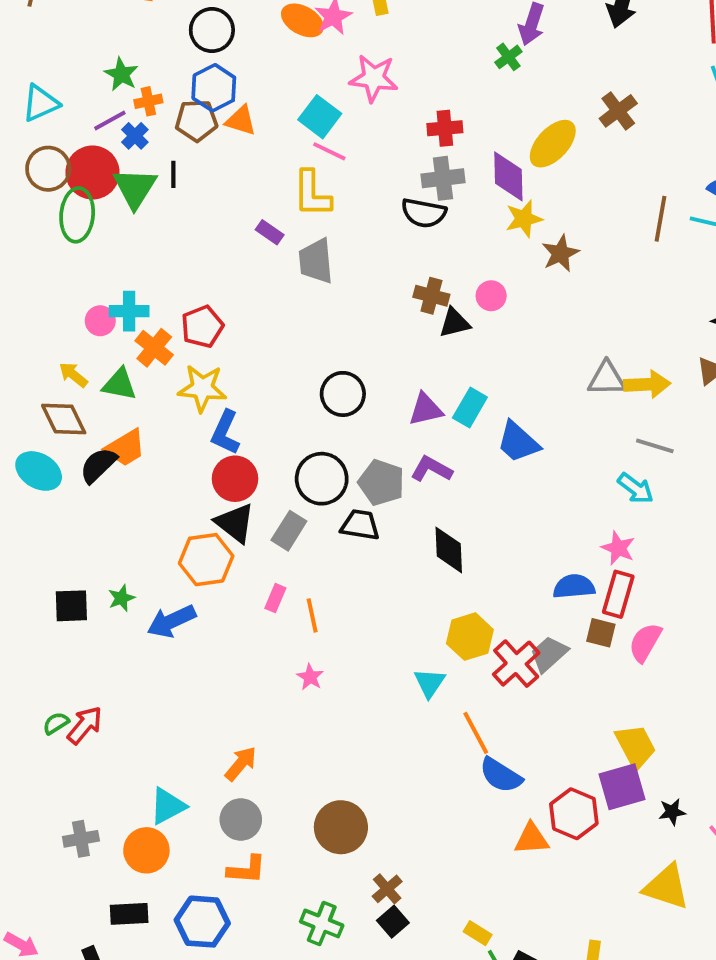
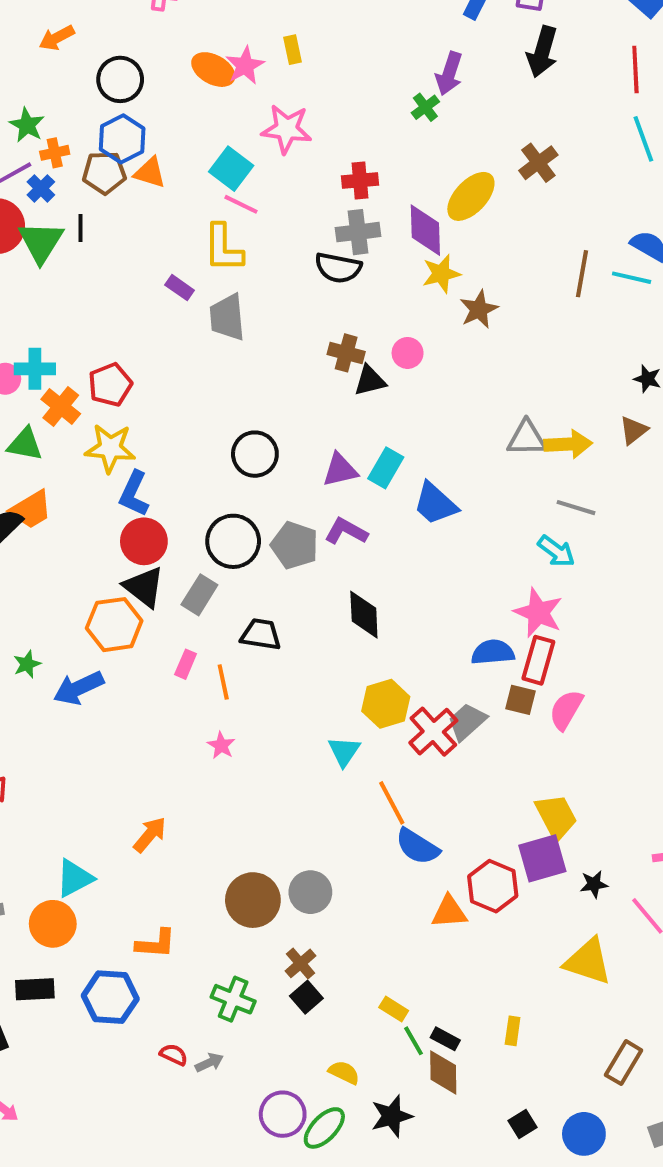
black trapezoid: (360, 525) -> (261, 634), moved
pink star: (618, 548) -> (538, 613), size x1.4
gray circle: (241, 820) -> (310, 892), moved

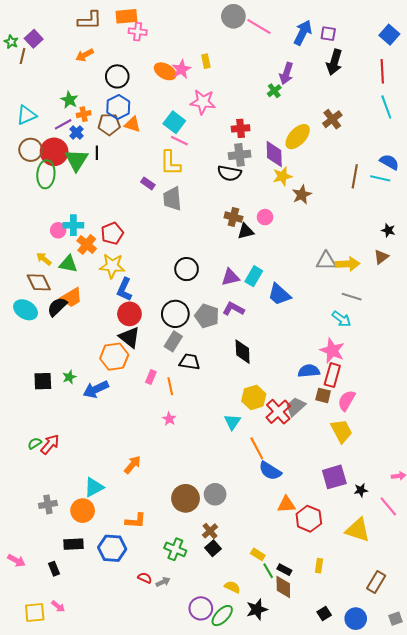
gray rectangle: (199, 595) -> (173, 341), moved
yellow trapezoid: (556, 817) -> (341, 431), moved
red hexagon: (493, 886) -> (309, 519), moved

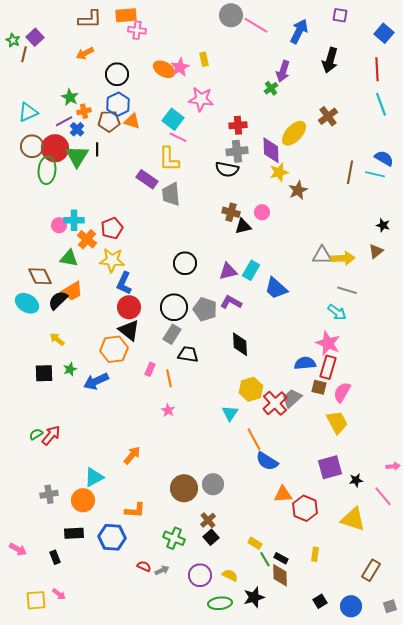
purple square: (328, 34) -> (340, 15), moved
purple rectangle: (148, 183) -> (147, 179), size x1.5
yellow arrow: (44, 259) -> (57, 339), moved
purple circle: (201, 608) -> (200, 575), moved
green ellipse: (222, 616) -> (220, 603), turned 40

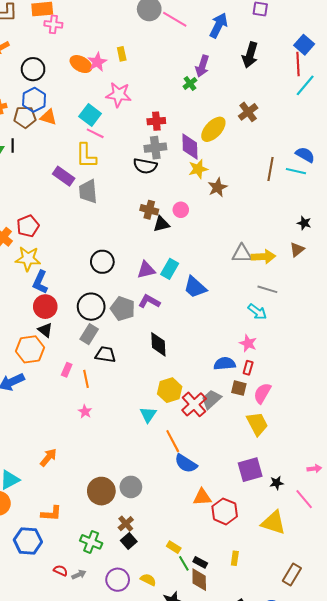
blue square: (384, 33) -> (304, 45), moved
cyan line: (381, 104) -> (305, 85), moved, turned 60
black triangle: (129, 330) -> (45, 330), size x0.7
pink star: (328, 343) -> (248, 343), size x0.7
red rectangle: (328, 367) -> (248, 368), size x0.6

